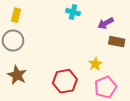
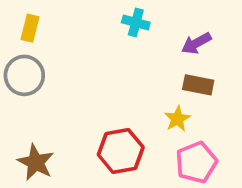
brown rectangle: (117, 42) -> (198, 85), moved
brown star: (17, 75) -> (36, 162), moved

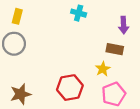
purple arrow: (196, 43) -> (124, 25), moved, turned -63
brown star: (36, 162) -> (21, 94), turned 30

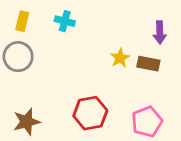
cyan cross: (79, 13) -> (65, 21), moved
yellow star: (103, 69) -> (120, 58), moved

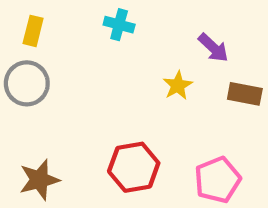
cyan cross: (65, 21) -> (119, 25), moved
purple arrow: (160, 32) -> (213, 48), moved, turned -45
brown rectangle: (148, 64) -> (245, 94), moved

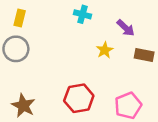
cyan cross: (119, 25) -> (83, 14), moved
brown star: (39, 180) -> (23, 106), turned -30

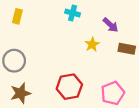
gray circle: (16, 49) -> (14, 61), moved
brown star: (23, 106) -> (21, 93), turned 30

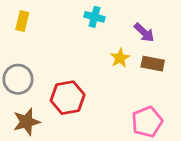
brown rectangle: (127, 49) -> (153, 64), moved
red hexagon: (69, 87) -> (68, 98), moved

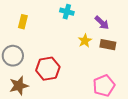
yellow rectangle: (22, 21) -> (23, 22), moved

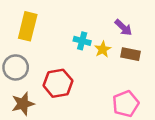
cyan cross: (67, 12) -> (82, 41), moved
yellow rectangle: (23, 22) -> (28, 26), size x1.6

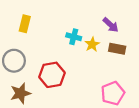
yellow rectangle: (28, 26) -> (25, 24), size x0.7

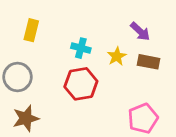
cyan cross: (74, 37) -> (81, 48), moved
red hexagon: (52, 75) -> (81, 84), moved

